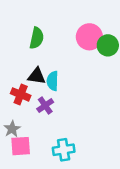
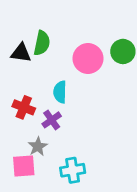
pink circle: (89, 37) -> (88, 58), moved
black triangle: (37, 76) -> (21, 53), moved
gray star: (12, 129) -> (38, 146), moved

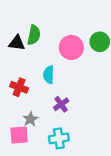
purple cross: (52, 120) -> (61, 104), moved

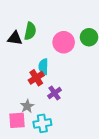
red cross: (19, 87) -> (36, 78), moved, turned 35
cyan cross: (59, 138) -> (42, 123), moved

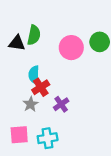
cyan semicircle: (43, 67) -> (34, 75), moved
gray star: (27, 106) -> (31, 104), moved

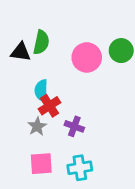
purple cross: (61, 104) -> (74, 126), turned -35
pink square: (19, 135) -> (41, 164), moved
cyan cross: (48, 138) -> (80, 168), moved

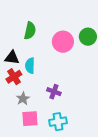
black triangle: (21, 52) -> (12, 58), moved
red cross: (49, 106) -> (14, 77), moved
gray star: (37, 126) -> (23, 99), moved

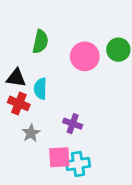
red cross: (14, 77) -> (19, 103), turned -35
pink square: (30, 119) -> (59, 157), moved

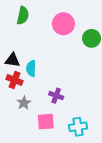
green semicircle: (40, 42) -> (23, 15), moved
pink circle: (85, 56) -> (63, 24), moved
cyan cross: (78, 164) -> (78, 127), moved

